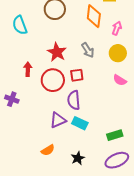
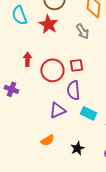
gray arrow: (88, 50) -> (82, 31), moved
red star: (57, 52) -> (48, 24), moved
cyan rectangle: (80, 123) -> (88, 113), moved

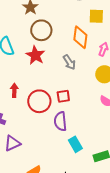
purple triangle: (57, 110) -> (12, 143), moved
cyan rectangle: (88, 113) -> (75, 144), turned 35

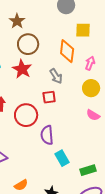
red square: (63, 96) -> (49, 97), moved

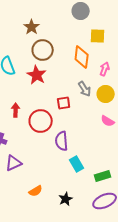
gray arrow: (56, 76) -> (85, 89), moved

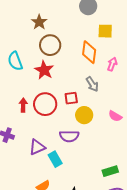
yellow circle: (106, 94) -> (84, 115), moved
red circle: (41, 121) -> (45, 104), moved
purple semicircle: (62, 141) -> (69, 136), turned -84
purple triangle: (14, 163) -> (37, 147), moved
cyan rectangle: (77, 164) -> (55, 159), moved

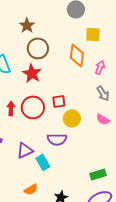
gray arrow: (92, 84) -> (103, 93), moved

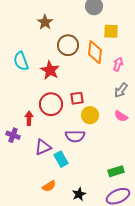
brown circle: (38, 48) -> (68, 45), moved
gray arrow: (103, 93) -> (121, 90), turned 70
red arrow: (11, 108) -> (29, 118), moved

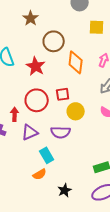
orange diamond: (95, 52) -> (76, 62), moved
purple triangle: (43, 147) -> (30, 132), moved
orange semicircle: (49, 186) -> (40, 174), moved

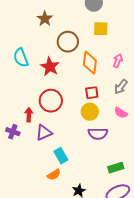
yellow square: (97, 27) -> (101, 29), moved
red square: (63, 94) -> (92, 93), moved
purple semicircle: (61, 132) -> (98, 134), moved

